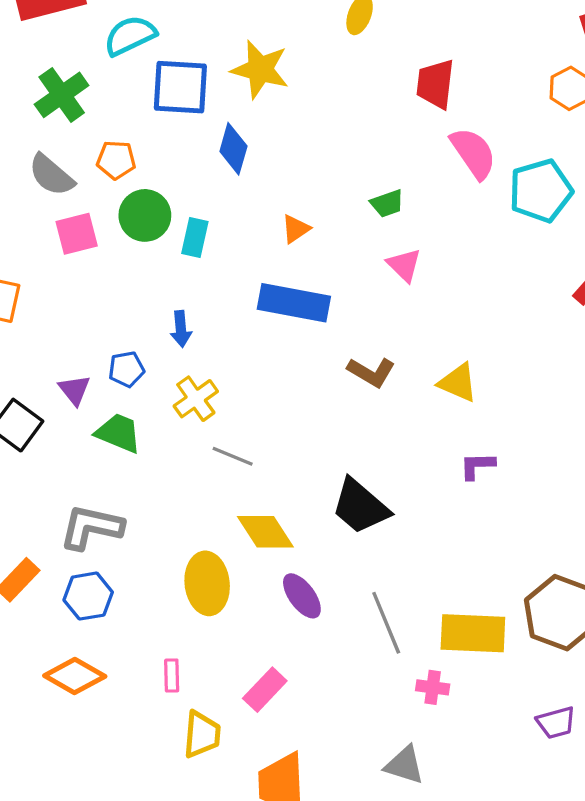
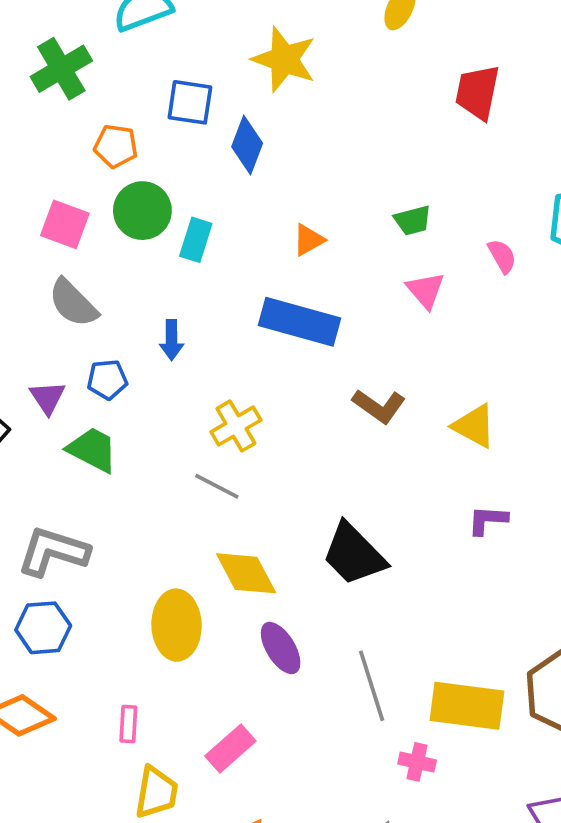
blue square: (180, 87) -> (190, 102), moved, size x0.7
pink semicircle: (473, 153) -> (502, 256), moved, size x0.6
gray semicircle: (51, 175) -> (73, 303), moved
pink square: (77, 234) -> (65, 224), turned 30
yellow cross: (196, 399) -> (236, 426), moved

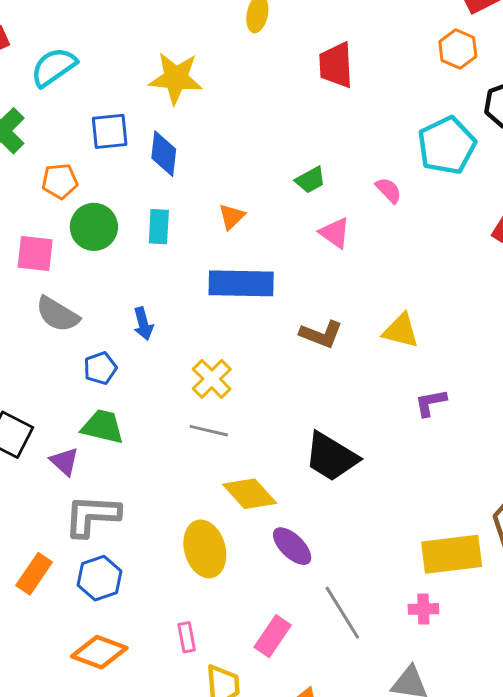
cyan rectangle: (196, 240) -> (159, 227), moved
purple triangle: (48, 398) -> (64, 461), moved
gray line: (372, 686) -> (342, 613), moved

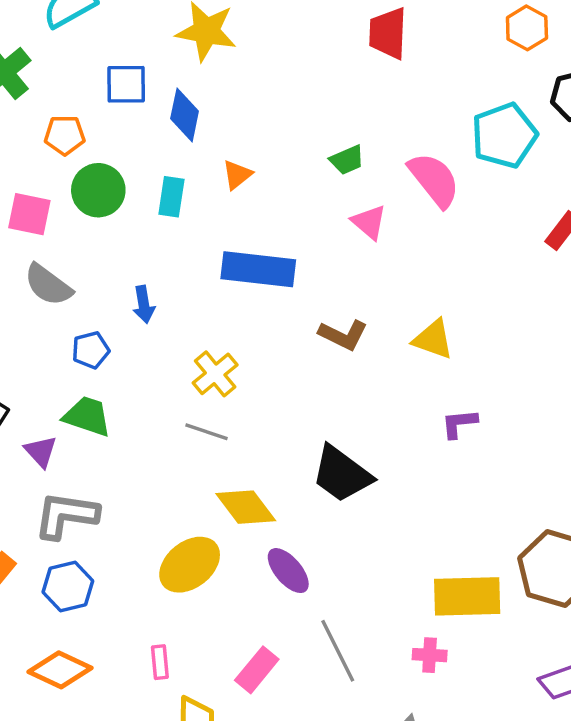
pink semicircle: (389, 190) -> (434, 180), size x1.8
orange triangle: (232, 216) -> (237, 175), moved
yellow ellipse: (205, 549) -> (190, 565), turned 62

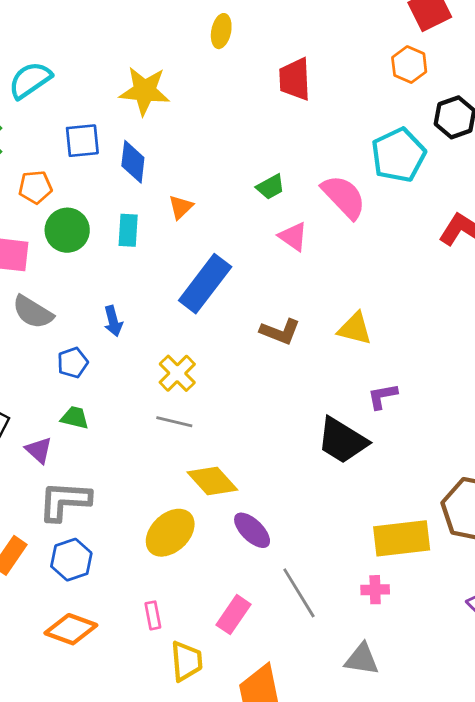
blue rectangle: (258, 269) -> (205, 284), turned -54
green trapezoid: (87, 416) -> (75, 418), size x0.7
black trapezoid: (342, 474) -> (342, 441), moved

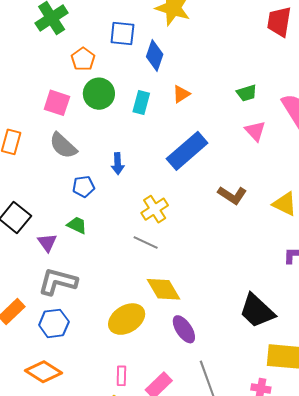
orange pentagon: (35, 187) -> (83, 59), turned 30
black trapezoid: (342, 441) -> (257, 311), moved
pink rectangle: (153, 615) -> (121, 376), moved

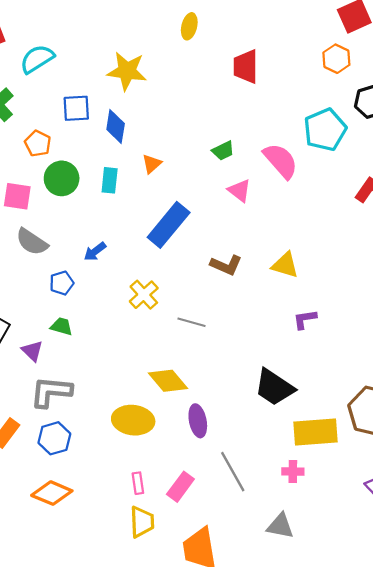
blue arrow: (118, 164) -> (95, 252), turned 65
gray line: (146, 242) -> (191, 322), moved
yellow ellipse: (127, 319) -> (133, 420), turned 48
purple ellipse: (184, 329) -> (198, 421), turned 32

